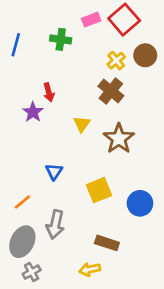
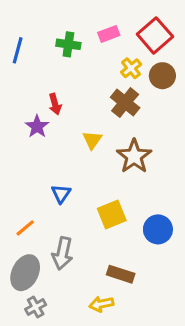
pink rectangle: (91, 20) -> (109, 34), moved
red square: (124, 20) -> (155, 35), moved
brown circle: (145, 55) -> (162, 76), moved

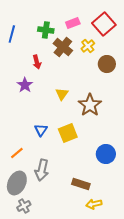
brown circle: (162, 76) -> (107, 64), moved
brown cross: (125, 103) -> (63, 47), moved
red arrow: (55, 104) -> (37, 62), moved
yellow square: (112, 214) -> (68, 133), moved
yellow arrow: (101, 304) -> (94, 204), moved

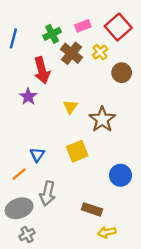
green cross: (46, 30) -> (52, 34), turned -35
red arrow: (37, 62) -> (42, 70), size x1.6
blue triangle: (41, 130) -> (37, 155), moved
gray ellipse: (17, 183) -> (19, 208), turned 45

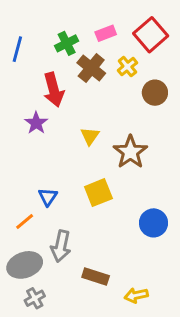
brown rectangle: (92, 209) -> (96, 277), moved

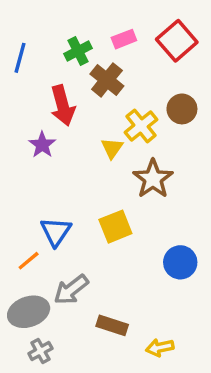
yellow cross: (127, 67) -> (141, 126), moved, size x1.4
yellow triangle: (90, 136) -> (112, 148), moved
blue triangle: (48, 197) -> (56, 232), size x1.4
gray arrow: (61, 246) -> (71, 290), turned 40

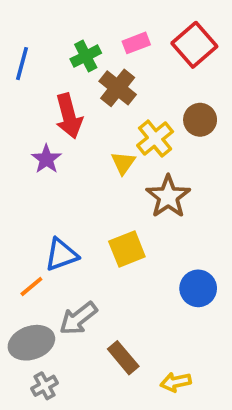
blue triangle: (56, 232) -> (61, 255), turned 36
brown rectangle: (112, 325) -> (123, 358), turned 32

